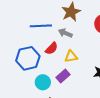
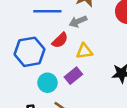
gray arrow: (65, 33) -> (78, 21), turned -48

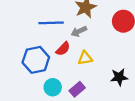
purple rectangle: (73, 76) -> (77, 89), moved

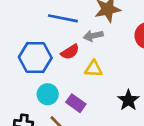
black star: (119, 77) -> (128, 100), turned 30
purple rectangle: (77, 89) -> (76, 103), turned 63

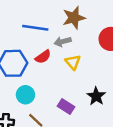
yellow triangle: (94, 69) -> (73, 62), moved, turned 49
purple rectangle: (76, 103) -> (66, 106), moved

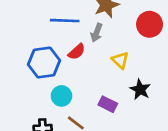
gray arrow: (63, 42) -> (97, 33), turned -49
yellow triangle: (73, 62) -> (120, 60), moved

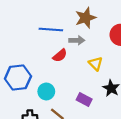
gray arrow: (97, 33) -> (77, 40), turned -112
blue hexagon: (44, 62) -> (18, 77), moved

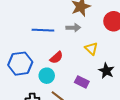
blue line: (51, 29) -> (43, 30), moved
red semicircle: (60, 56) -> (56, 58), moved

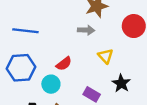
blue line: (43, 30) -> (25, 31), moved

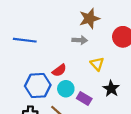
blue hexagon: (21, 68) -> (38, 86), moved
cyan circle: (51, 84) -> (66, 89), moved

